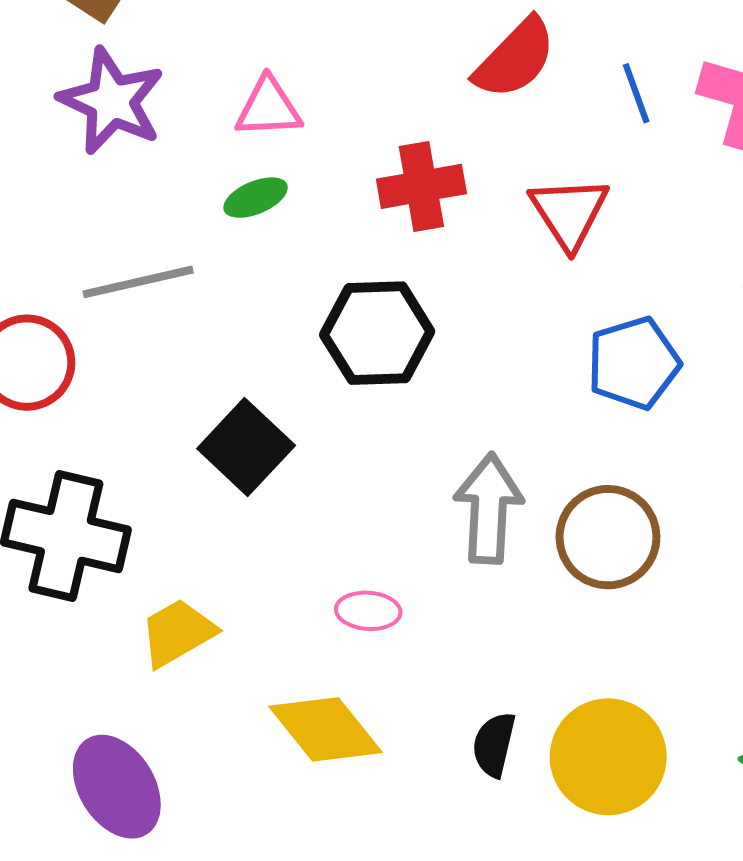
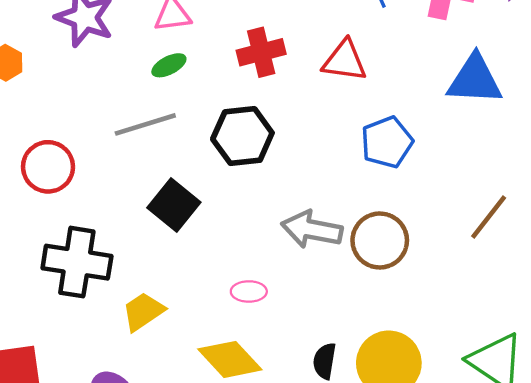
red triangle: (569, 213) -> (345, 61), turned -45
gray line: (138, 282) -> (145, 124), moved
gray arrow: (489, 508) -> (312, 229), turned -78

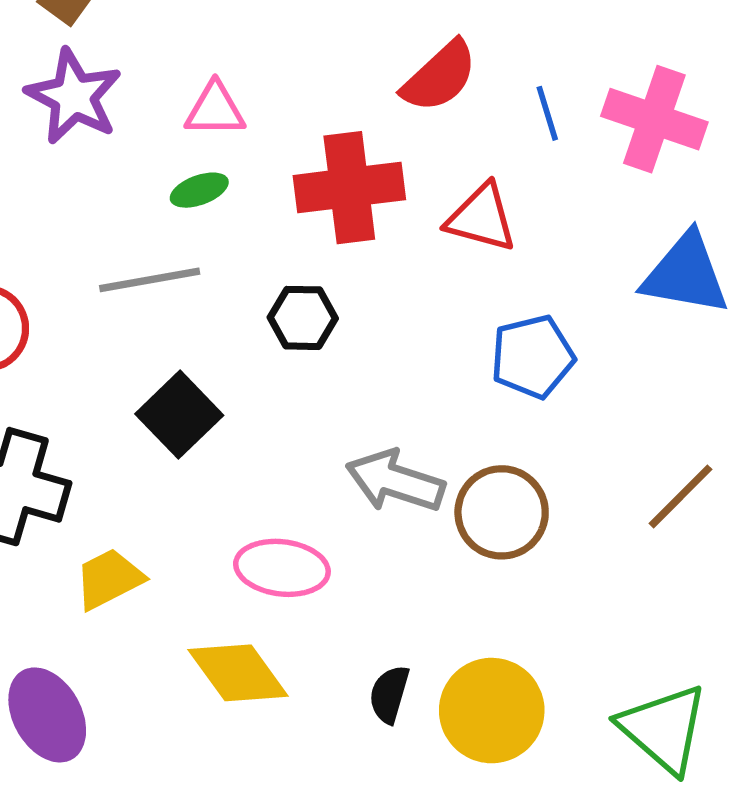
red cross: (261, 52) -> (349, 188), size x1.4
black hexagon: (242, 136) -> (303, 318), size x0.7
pink ellipse: (249, 291) -> (282, 568), size x1.6

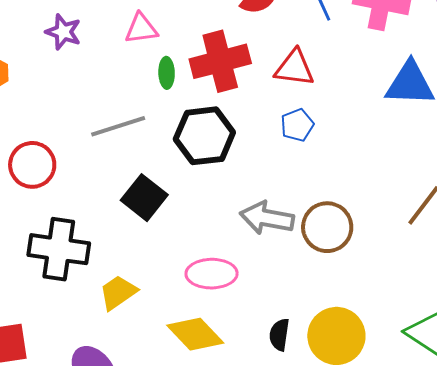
purple star: (74, 96) -> (63, 32), size x0.7
green ellipse: (199, 190) -> (167, 73), moved, turned -64
black hexagon: (303, 318) -> (204, 136), size x1.6
blue pentagon: (533, 357) -> (297, 125), moved, size x0.7

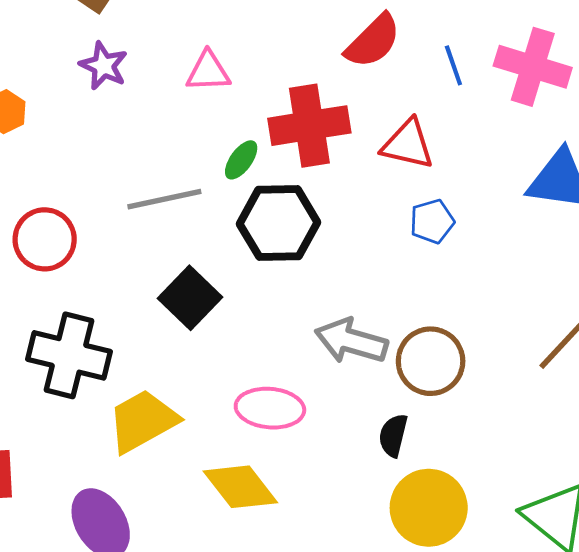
green ellipse: (167, 73) -> (241, 160), moved, turned 32
blue pentagon: (297, 125) -> (432, 221), moved
yellow trapezoid: (118, 292) -> (143, 421), size x1.4
black semicircle: (279, 335) -> (393, 435), moved

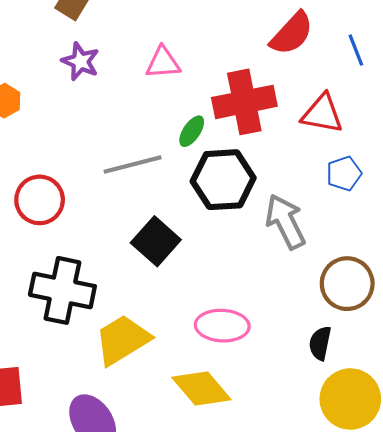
gray arrow: (351, 341) -> (285, 222), moved, turned 50

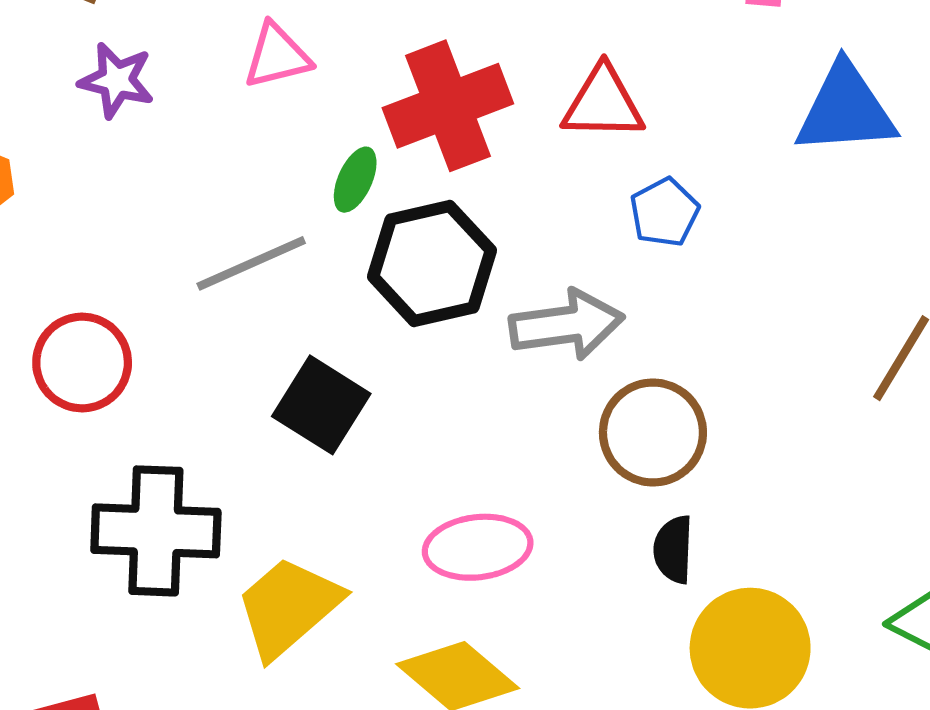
gray arrow: (285, 222) -> (567, 325), turned 118
brown circle: (347, 284) -> (653, 433), moved

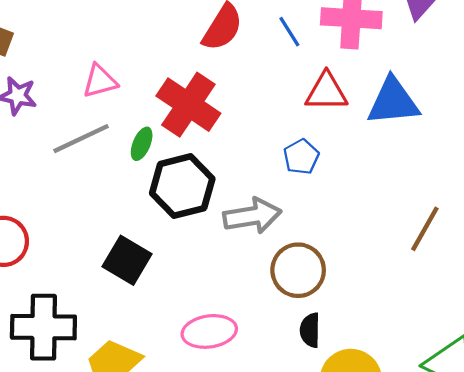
red triangle: (603, 103) -> (326, 92), moved
red cross: (448, 106) -> (188, 105), turned -34
gray line: (251, 263) -> (81, 139), moved

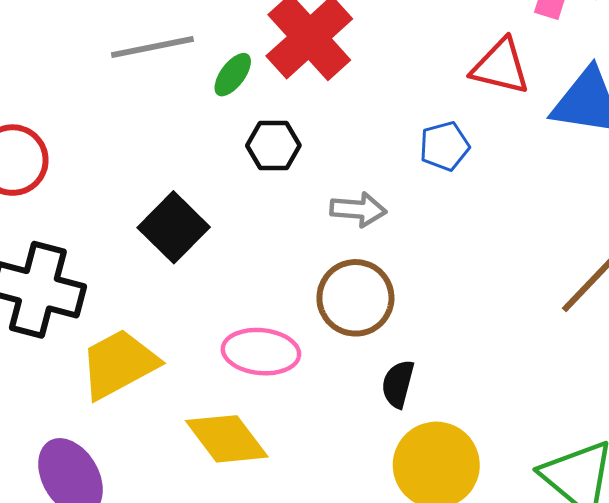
black hexagon: (182, 186) -> (273, 145), size x0.6
gray arrow: (252, 216) -> (358, 210), size x0.7
brown circle: (298, 270) -> (355, 298), moved

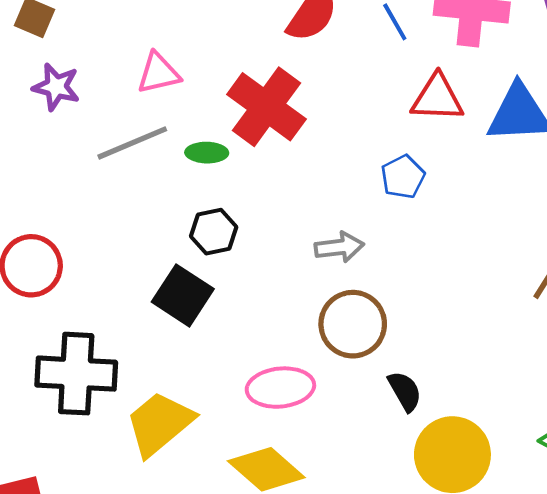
green ellipse: (233, 75) -> (207, 153), turned 66
black hexagon: (273, 145) -> (214, 232), moved
black semicircle: (398, 384) -> (405, 391), turned 147

